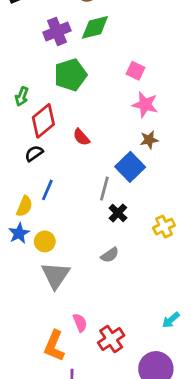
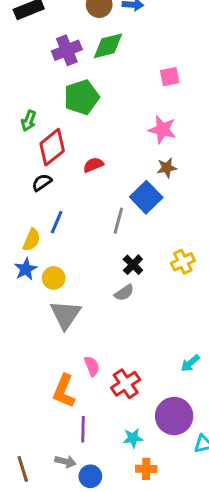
pink square: (136, 71) -> (170, 77), moved, turned -36
red semicircle: (81, 137) -> (93, 165), turned 108
black cross: (118, 213) -> (133, 265), moved

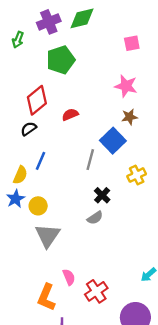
green arrow: (29, 121) -> (18, 40), moved
yellow cross: (183, 262) -> (137, 175), moved

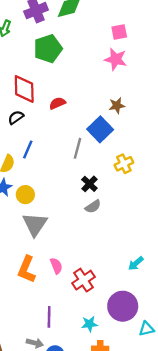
pink star: (126, 86) -> (116, 59), moved
red diamond: (37, 100) -> (24, 89), turned -52
gray semicircle: (95, 218) -> (93, 206), moved
orange L-shape: (46, 297) -> (27, 269), moved

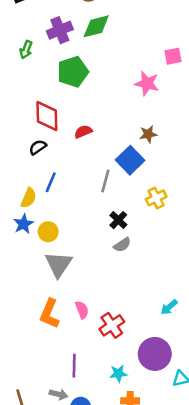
pink square: (119, 32) -> (173, 56), moved

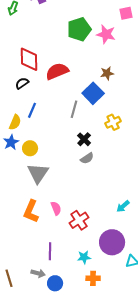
green pentagon: (73, 72) -> (79, 29), moved
red semicircle: (83, 132) -> (57, 71), size x1.6

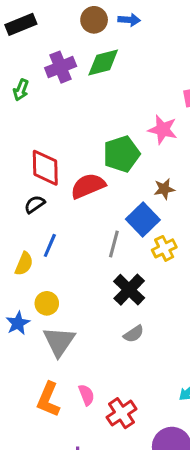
green pentagon: (79, 29) -> (121, 154), moved
yellow cross: (113, 122) -> (164, 248), moved
black cross: (84, 139) -> (129, 290), size x1.5
blue star: (11, 142) -> (18, 323), moved
gray semicircle: (87, 158) -> (134, 334), moved

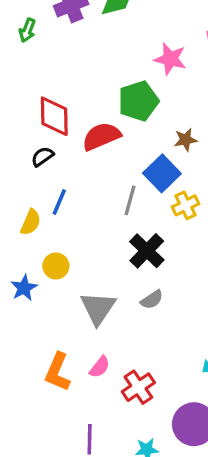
pink star: (163, 130) -> (170, 59), moved
gray triangle: (59, 341) -> (98, 308), moved
pink semicircle: (86, 395) -> (100, 367), turned 60

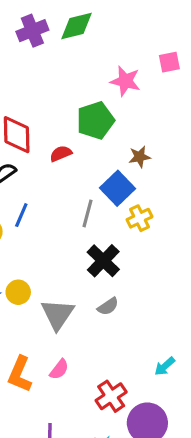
red semicircle: (101, 136) -> (61, 154), size x0.6
yellow circle: (56, 266) -> (18, 292), moved
red cross: (138, 387) -> (111, 396), moved

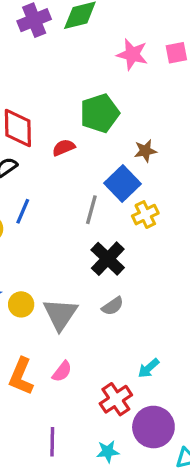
pink star: (125, 81) -> (132, 54), moved
yellow circle: (18, 292) -> (21, 304), moved
cyan arrow: (165, 366) -> (149, 368), moved

